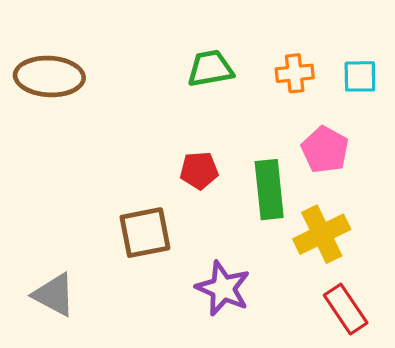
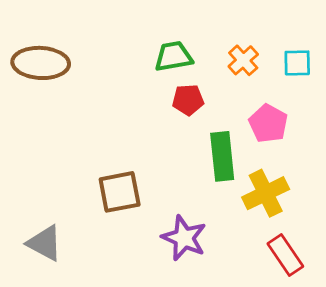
orange cross: (295, 73) -> (243, 60), turned -36
red pentagon: (199, 170) -> (188, 100), moved

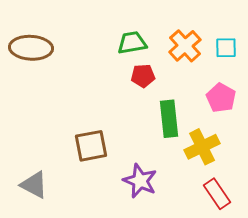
orange cross: (243, 60) -> (185, 46), size x1.4
pink pentagon: (268, 123) -> (221, 98), moved

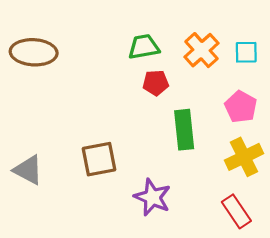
yellow cross: (202, 147) -> (244, 157), moved
gray triangle: (34, 185) -> (28, 170), moved

